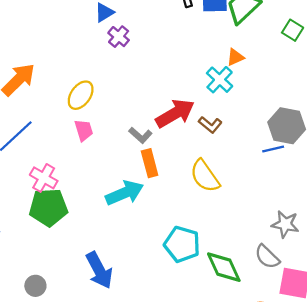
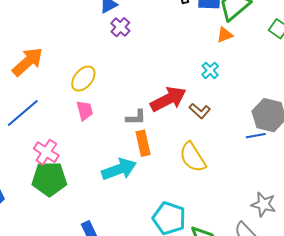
orange triangle: (235, 57) -> (225, 35), moved
cyan cross: (220, 80) -> (210, 70), size x0.7
gray L-shape: (140, 135) -> (136, 117), turned -45

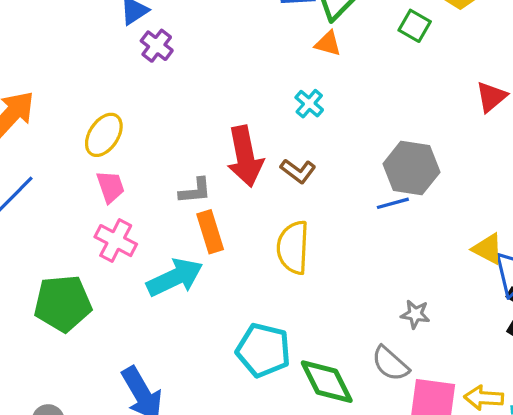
orange triangle: (225, 35) -> (328, 44), turned 42
red arrow: (168, 99) -> (245, 156), turned 111
pink cross: (46, 152) -> (116, 241), moved
yellow semicircle: (193, 157) -> (293, 247), turned 40
gray star: (264, 204) -> (415, 314), size x0.7

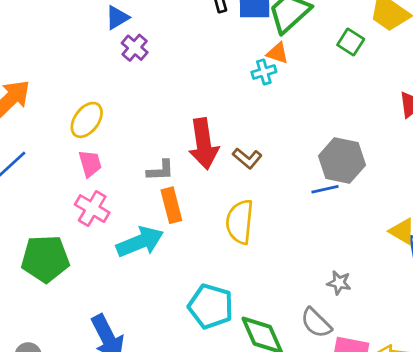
cyan cross: (309, 104) -> (264, 72), moved, turned 30

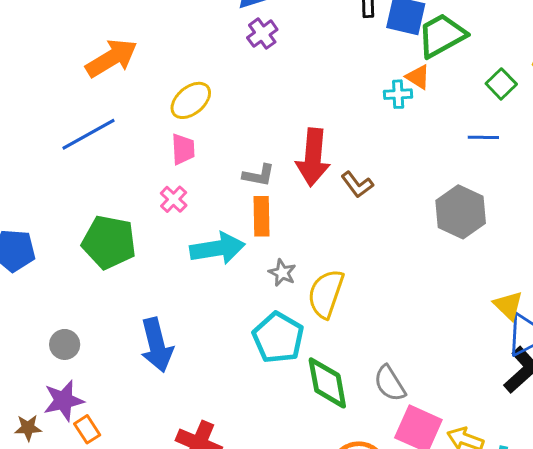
blue line: (325, 189) -> (483, 137), moved
pink cross: (92, 209) -> (174, 199), size x0.7
yellow semicircle: (240, 222) -> (326, 294), moved
gray star: (339, 283) -> (282, 273), moved

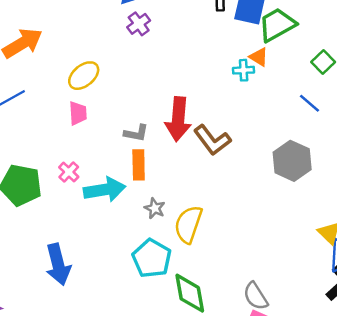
blue line: (483, 137) -> (310, 103), turned 40
brown L-shape: (357, 185) -> (212, 140), size x1.5
pink cross: (174, 199) -> (69, 172), moved
gray semicircle: (390, 383) -> (256, 296), moved

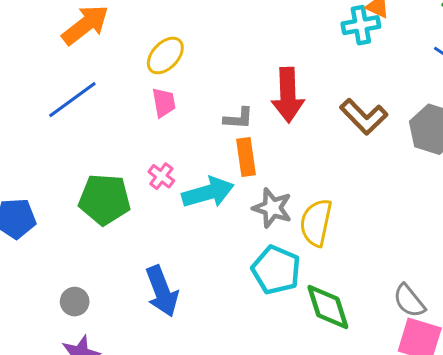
cyan cross: (244, 70) -> (361, 25), size x1.4
brown L-shape: (212, 140) -> (364, 117), moved
gray star: (155, 208) -> (272, 208), size x1.5

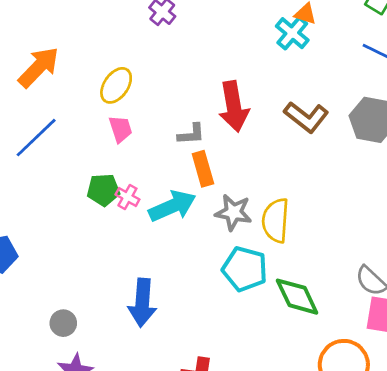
cyan cross: (361, 25) -> (292, 33), turned -32
green pentagon: (105, 199) -> (103, 190), moved, size x0.7
blue arrow: (162, 291) -> (142, 303), turned 33

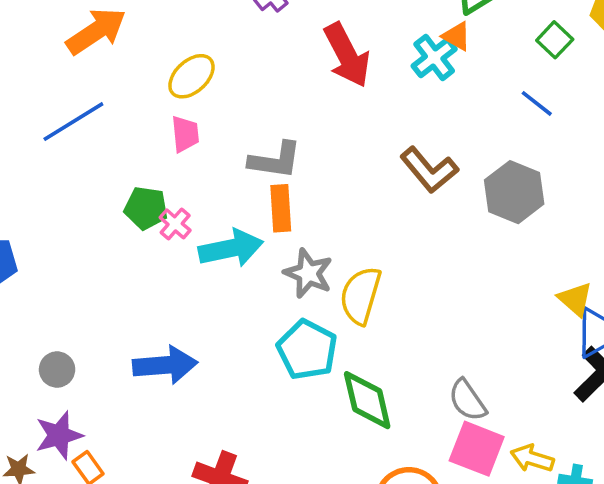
red arrow: (234, 106) -> (347, 55), moved, turned -30
gray L-shape: (191, 134) -> (275, 160), size x1.4
blue arrow: (142, 303) -> (165, 365), turned -111

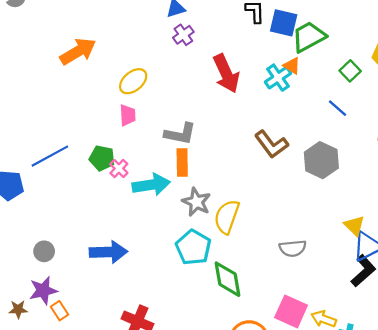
blue line: (73, 122) -> (50, 156), moved
gray semicircle: (467, 400) -> (293, 248), moved, turned -64

